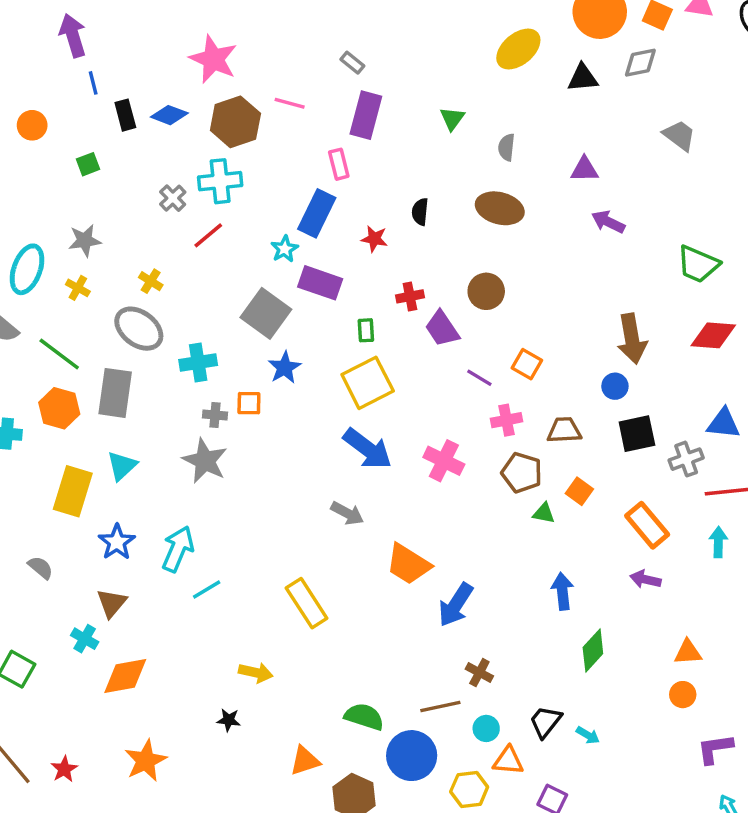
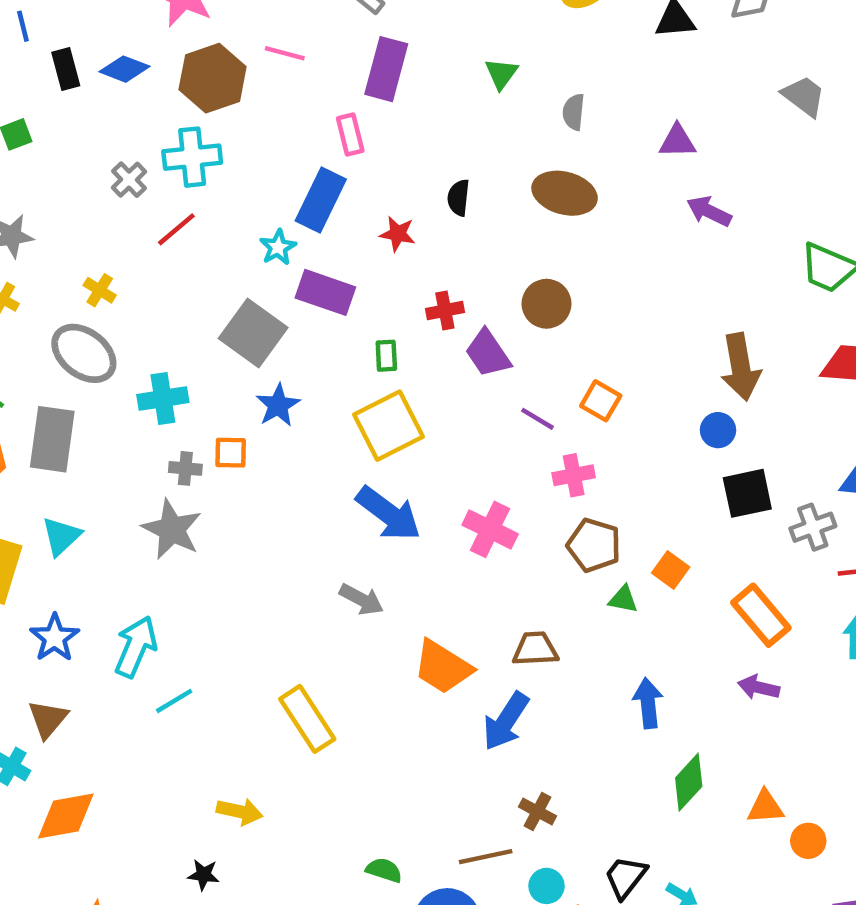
brown trapezoid: (564, 430) -> (535, 649), moved
orange triangle: (688, 652) -> (765, 807), moved
green semicircle: (364, 717) -> (384, 870), size x0.7

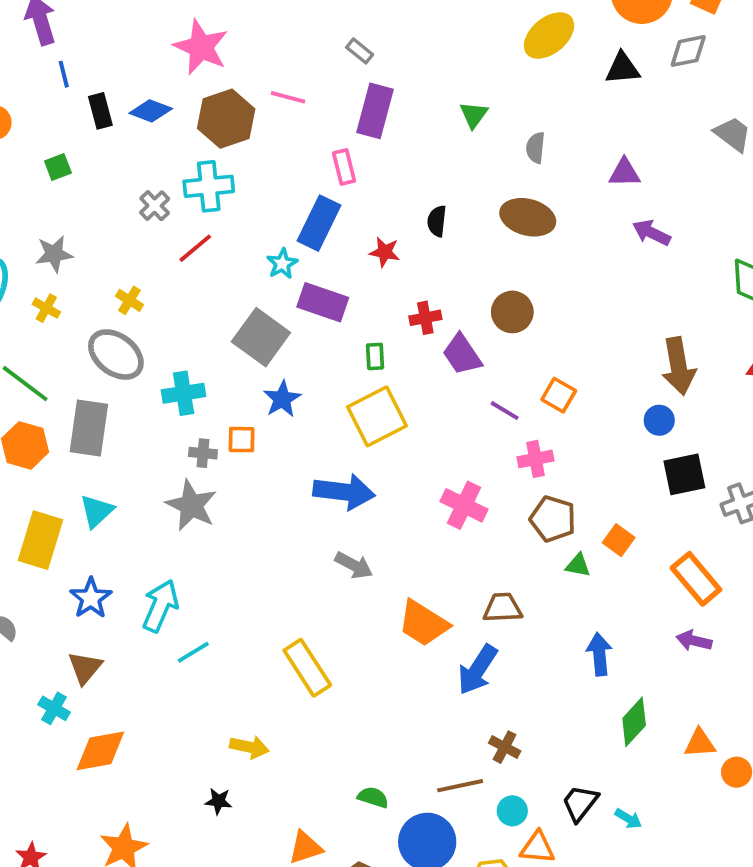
blue arrow: (389, 514) -> (344, 492), moved, turned -30

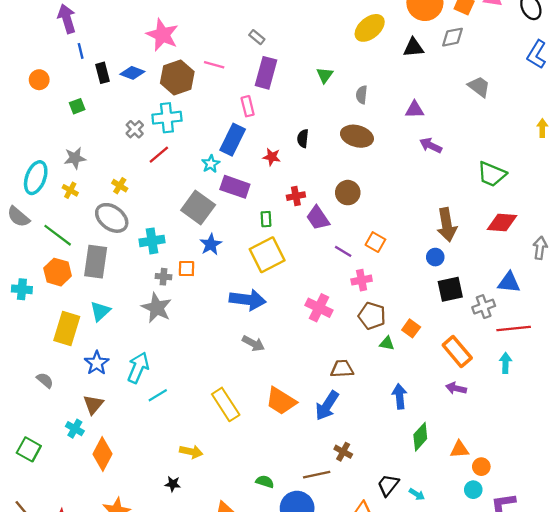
orange trapezoid: (423, 623) -> (281, 401), moved
orange diamond: (100, 751) -> (102, 454), turned -52
cyan circle: (512, 811) -> (473, 490), moved

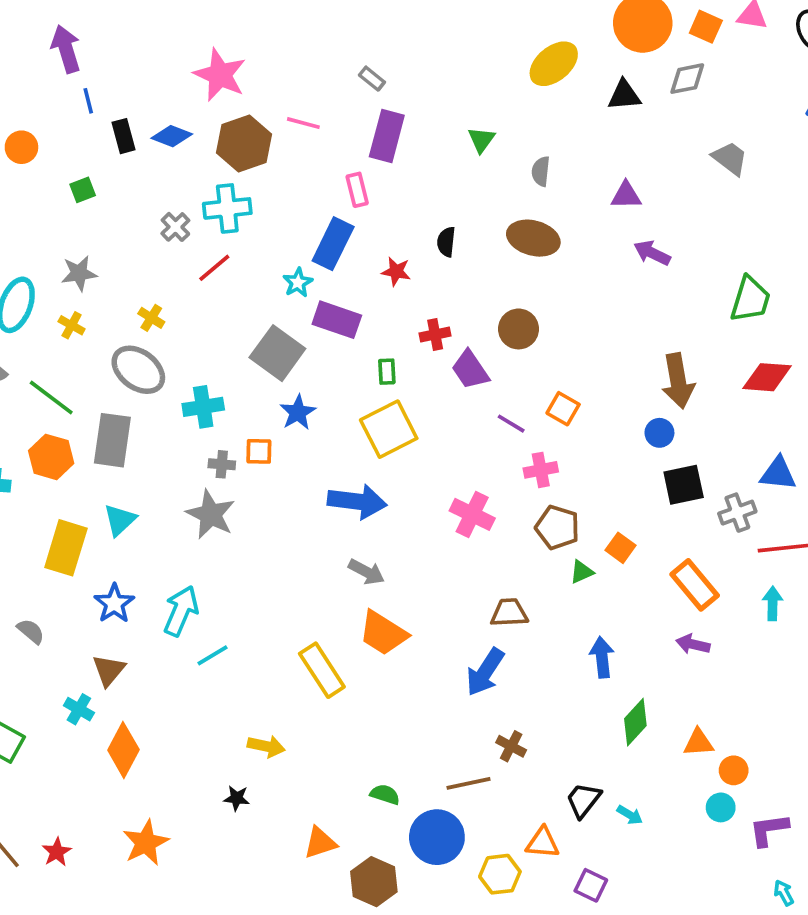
green trapezoid: (492, 174) -> (750, 299), turned -96
green triangle: (387, 343) -> (582, 572), turned -35
orange trapezoid: (281, 401) -> (383, 633), moved

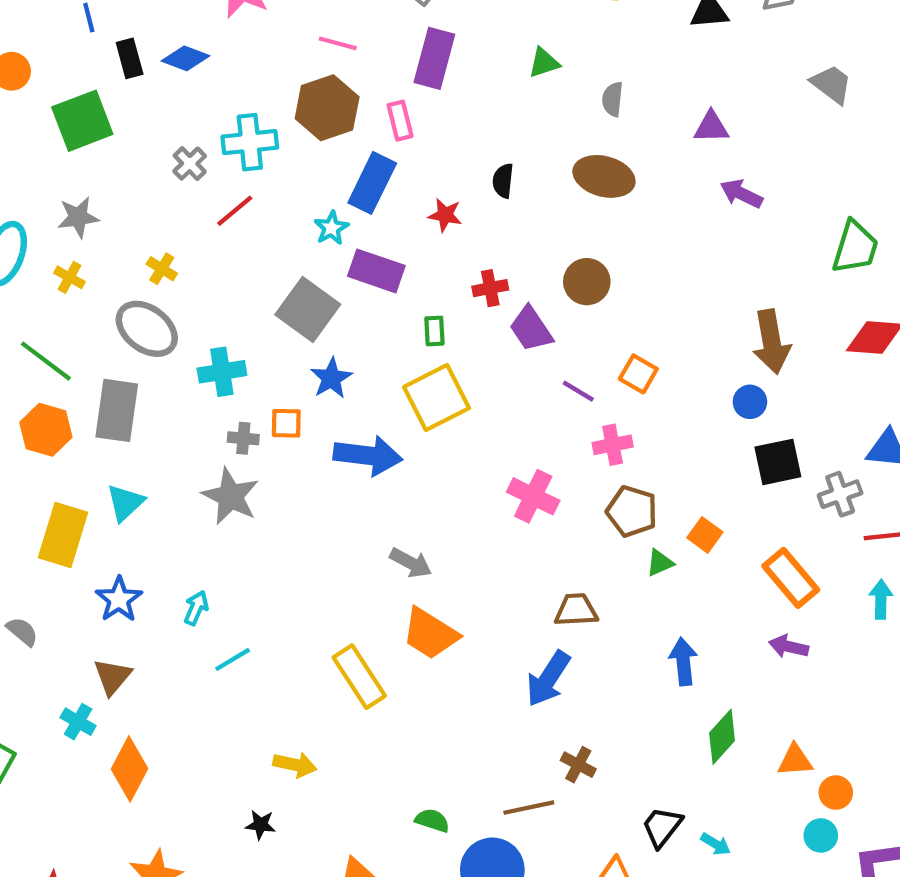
green triangle: (481, 140) -> (544, 63), turned 36
brown hexagon: (244, 143) -> (327, 108), moved
green square: (83, 190) -> (82, 121), size x2.0
blue arrow: (357, 501) -> (368, 456), moved
cyan arrow: (181, 611) -> (196, 608), size x0.6

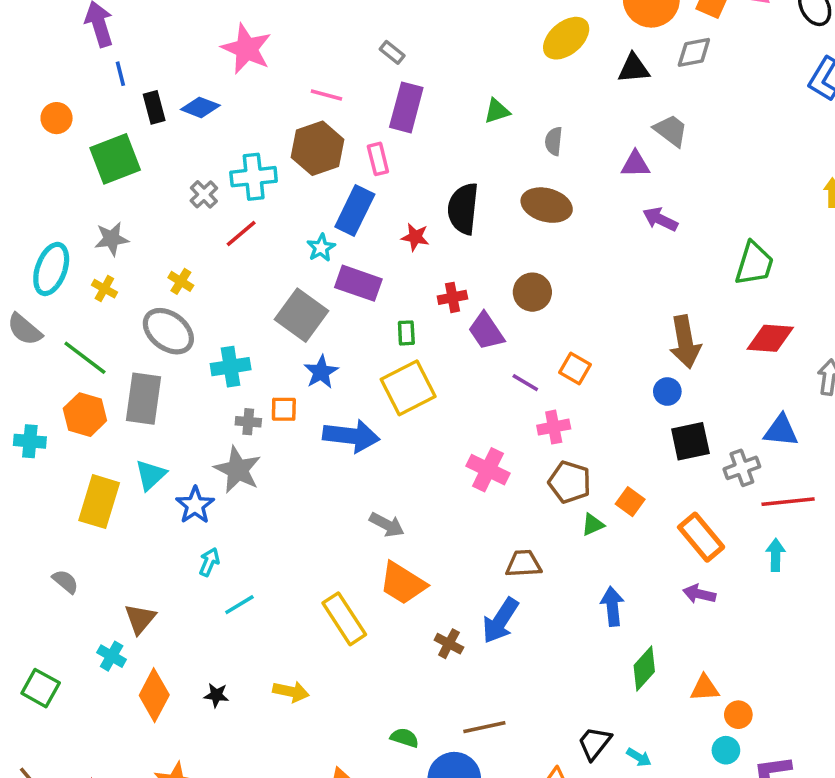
gray trapezoid: (832, 84) -> (671, 131), moved
black semicircle: (503, 181) -> (463, 209), size x1.8
blue star: (119, 599) -> (195, 505), moved
brown cross: (578, 765) -> (449, 644), moved
black star: (261, 825) -> (216, 695), moved

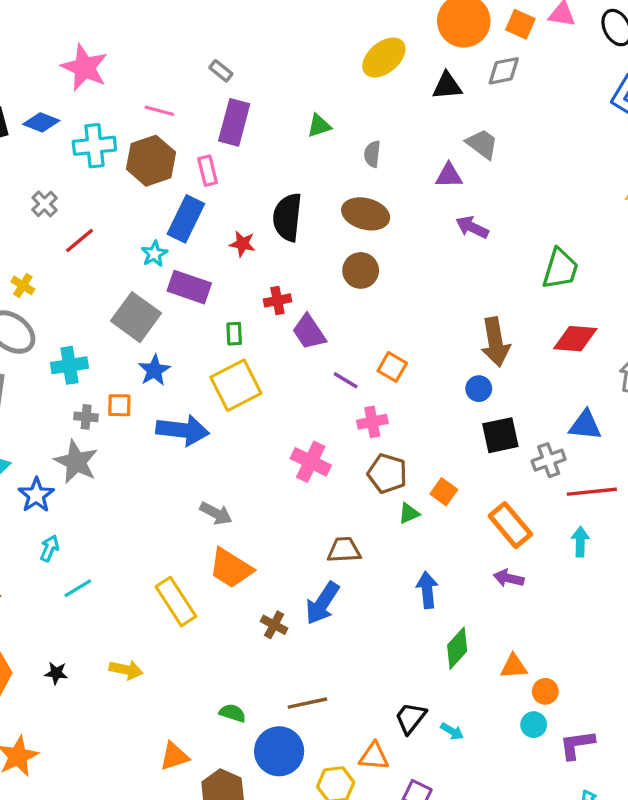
cyan cross: (254, 177) -> (94, 146), moved
brown circle: (532, 292) -> (361, 270), moved

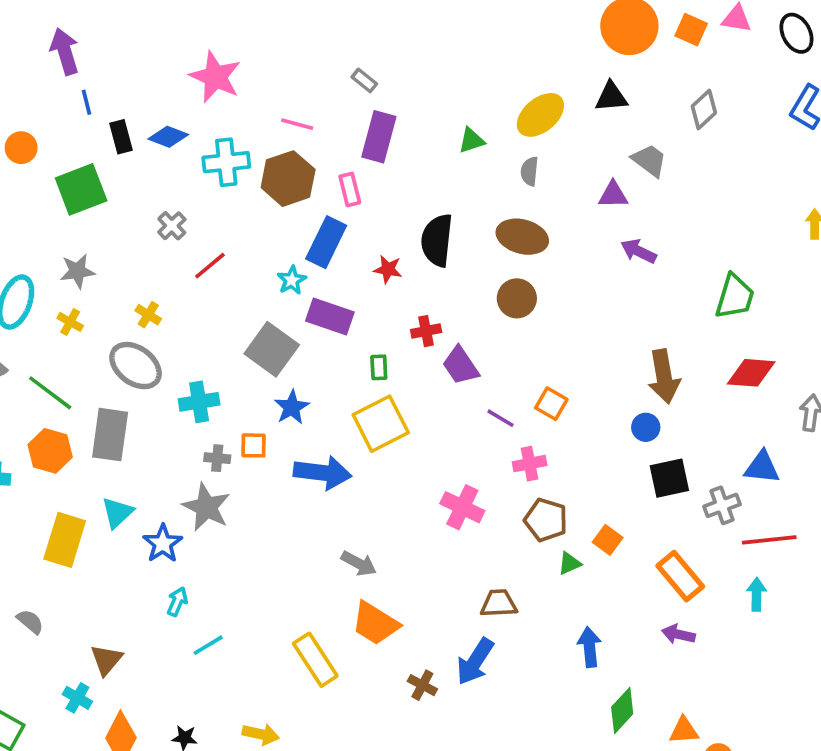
yellow ellipse: (384, 58) -> (540, 115), moved
gray diamond: (504, 71) -> (704, 110), moved, turned -32

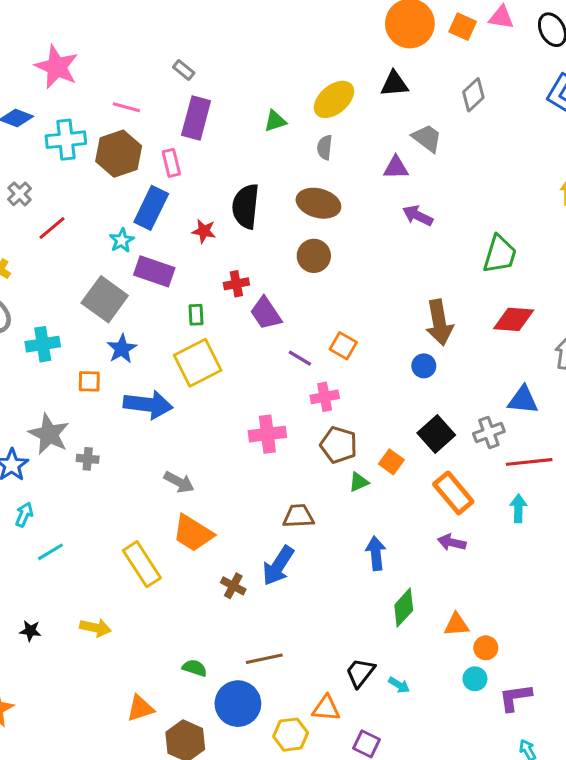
gray cross: (217, 458) -> (88, 459), moved
black square: (669, 478) -> (436, 434), moved, turned -30
pink cross: (462, 507) -> (267, 434), turned -33

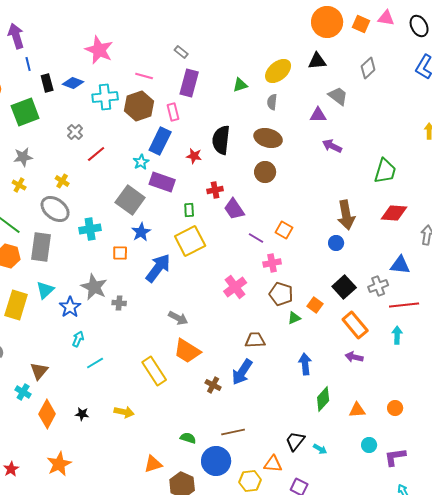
blue arrow: (148, 405) -> (158, 268), turned -60
pink cross: (267, 434) -> (235, 287), turned -30
orange circle: (486, 648) -> (395, 408), moved

